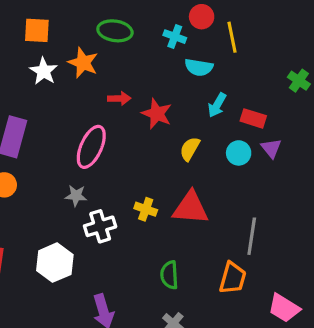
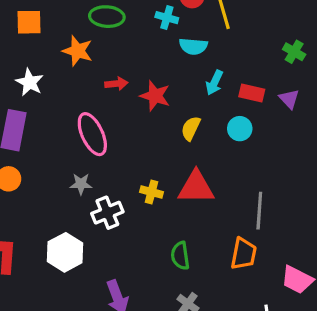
white star: (44, 71) -> (30, 82), moved
pink ellipse: (91, 147) -> (92, 134), turned -45
purple triangle: (271, 148) -> (289, 99), moved

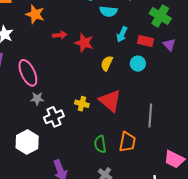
green cross: (294, 52) -> (160, 16), moved, size x1.5
pink ellipse: (92, 134) -> (28, 73), moved
red triangle: (196, 187) -> (110, 101), turned 40
orange trapezoid: (244, 254) -> (127, 142), moved

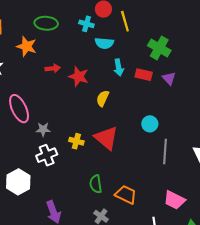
cyan arrow: (122, 34) -> (119, 68), turned -35
cyan circle: (138, 64) -> (150, 124), moved
gray star: (37, 99) -> (43, 129), moved
gray line: (150, 116) -> (165, 151), moved
orange trapezoid: (127, 142) -> (126, 195), moved, turned -75

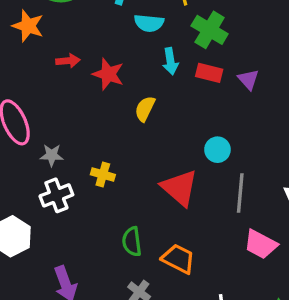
green cross: (159, 48) -> (210, 30), moved
red triangle: (106, 138) -> (179, 188), moved
pink trapezoid: (174, 200) -> (261, 244), moved

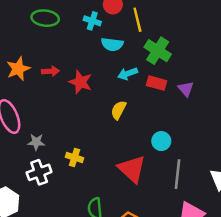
orange star: (28, 26) -> (18, 69), moved, turned 30
cyan arrow: (170, 61) -> (128, 74), turned 78
yellow semicircle: (145, 109) -> (119, 110), moved

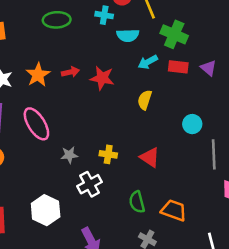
gray star: (36, 142) -> (69, 155), moved
red triangle: (132, 169) -> (150, 157), moved, size x0.7
white cross: (39, 172) -> (90, 184), moved

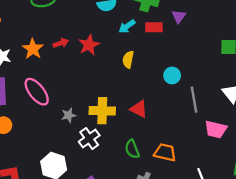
purple triangle: (208, 68) -> (179, 16), moved, turned 32
red star: (102, 78) -> (89, 45), turned -30
yellow cross: (108, 154) -> (102, 111), size x1.6

